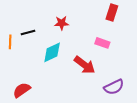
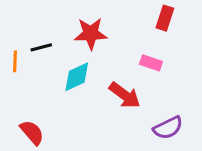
red star: (62, 23) -> (91, 34), size x1.5
red semicircle: (22, 90) -> (32, 132), turned 84

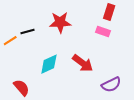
orange line: (15, 61) -> (10, 41), turned 56
pink rectangle: (151, 63) -> (103, 31), moved
cyan diamond: (77, 77) -> (49, 64), moved

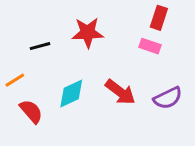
orange line: (10, 41) -> (15, 80), moved
purple semicircle: (111, 85) -> (168, 98), moved
red semicircle: (21, 88) -> (31, 111), moved

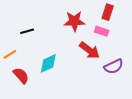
red star: (88, 33) -> (74, 21), moved
red arrow: (120, 92) -> (89, 50), moved

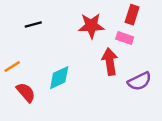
black line: (27, 31) -> (33, 24), moved
red arrow: (89, 50) -> (110, 62), turned -135

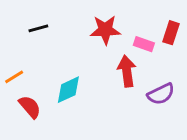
red rectangle: (132, 15) -> (171, 33), moved

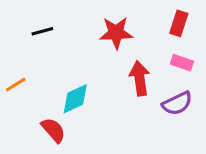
red rectangle: (171, 33) -> (179, 23), moved
pink rectangle: (144, 44) -> (182, 63), moved
red semicircle: (30, 107) -> (53, 130), moved

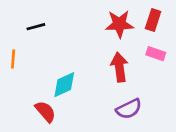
red star: (116, 33) -> (119, 24), moved
orange line: (16, 85) -> (13, 59), moved, turned -54
purple semicircle: (177, 103) -> (129, 109), moved

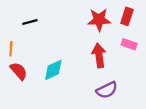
red semicircle: (45, 112) -> (19, 71), moved

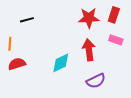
cyan diamond: (53, 70) -> (61, 63), moved
red semicircle: (19, 71) -> (17, 64), turned -66

